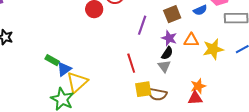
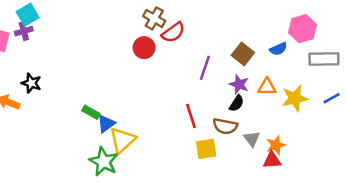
brown square: (172, 14) -> (243, 54), turned -30
gray triangle: (164, 66) -> (252, 139), moved
brown semicircle: (157, 94) -> (225, 126), moved

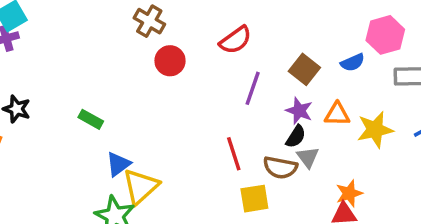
brown cross: (154, 18) -> (149, 21), moved
red semicircle: (173, 32) -> (235, 40), moved
green rectangle: (91, 112) -> (91, 119), moved
gray triangle: (252, 139) -> (308, 157), moved

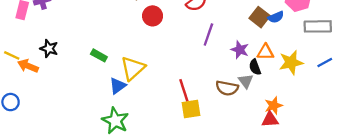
brown square: (304, 69) -> (260, 17), moved
black semicircle: (296, 137) -> (255, 67), moved, turned 126
red line: (234, 154) -> (184, 90), moved
yellow triangle: (141, 187) -> (133, 68), moved
yellow square: (254, 199) -> (191, 109), moved

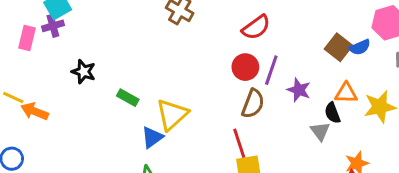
red circle: (153, 16) -> (245, 67), moved
black star: (49, 49) -> (84, 72), moved
purple star: (240, 50) -> (299, 90), moved
brown semicircle: (227, 88) -> (253, 104), moved, turned -80

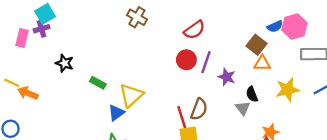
blue semicircle: (360, 47) -> (275, 26), moved
orange triangle: (346, 93) -> (262, 63), moved
brown semicircle: (253, 104) -> (199, 109), moved

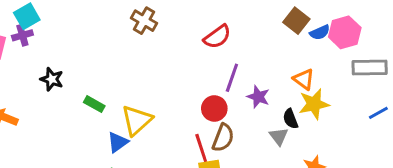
brown square: (257, 45) -> (296, 21), moved
red circle: (186, 60) -> (214, 109), moved
orange triangle: (262, 63) -> (304, 79), turned 36
yellow star: (288, 90) -> (314, 104), moved

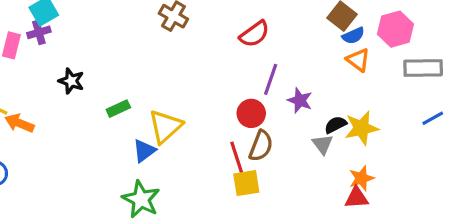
blue semicircle: (320, 32) -> (353, 36), moved
orange triangle: (304, 79) -> (358, 60), moved
green rectangle: (94, 104) -> (118, 109), turned -54
yellow star: (314, 104) -> (361, 128), moved
black semicircle: (290, 119) -> (336, 125), turned 84

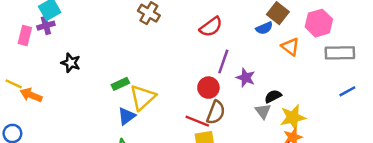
blue semicircle: (353, 36) -> (264, 28), moved
green rectangle: (118, 109) -> (120, 84), moved
yellow star: (361, 128) -> (293, 117), moved
red line: (237, 157) -> (197, 121), turned -50

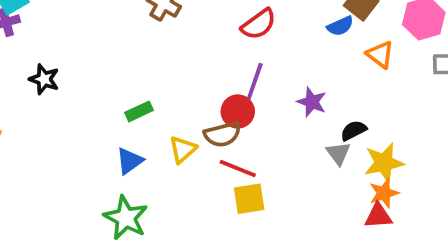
purple line: (223, 62) -> (255, 81), moved
green rectangle: (120, 84) -> (139, 111), moved
red circle: (208, 88) -> (238, 111), moved
yellow triangle: (143, 98) -> (183, 149), moved, size x0.7
brown semicircle: (216, 112) -> (223, 134), moved, turned 55

